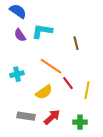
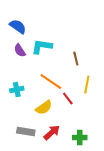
yellow line: (87, 90) -> (87, 84), moved

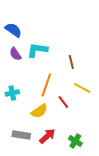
orange line: (51, 81) -> (46, 85), turned 75
yellow line: (87, 84) -> (82, 88), turned -72
green cross: (80, 137) -> (75, 141), turned 32

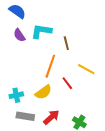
brown line: (71, 62) -> (66, 43), moved
cyan cross: (12, 93) -> (16, 95), moved

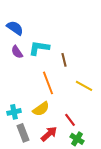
orange line: (50, 66) -> (48, 83), turned -40
red line: (67, 83) -> (70, 120), moved
gray rectangle: (25, 116) -> (23, 133), turned 60

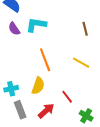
brown line: (64, 60) -> (85, 29), moved
yellow semicircle: (41, 109) -> (38, 86), turned -36
green cross: (77, 139) -> (86, 116), moved

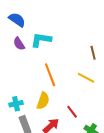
brown line: (85, 29) -> (93, 53), moved

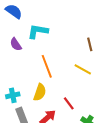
purple semicircle: (19, 44) -> (16, 44), moved

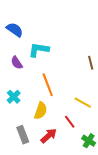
yellow line: (83, 69) -> (83, 103), moved
cyan cross: (13, 95) -> (14, 97), moved, turned -32

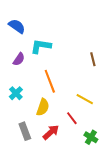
purple semicircle: (17, 63) -> (19, 59), turned -112

